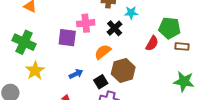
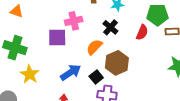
black cross: (115, 28) -> (110, 27), moved
blue arrow: (76, 74) -> (71, 72), size x1.5

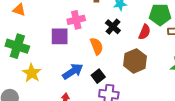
orange semicircle: (94, 47) -> (97, 46), turned 114
brown hexagon: (117, 63) -> (135, 61), moved

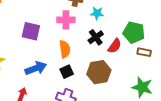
pink cross: (76, 20) -> (66, 20), moved
black cross: (113, 27) -> (96, 37), moved
black square: (98, 76) -> (67, 72), moved

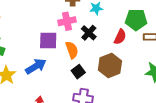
purple square: (31, 31) -> (48, 40), moved
black cross: (96, 37) -> (89, 33), moved
blue arrow: (36, 68) -> (36, 66), moved

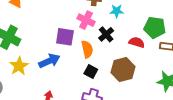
pink cross: (67, 21) -> (86, 20), turned 30
red semicircle: (120, 37) -> (137, 42), turned -105
black square: (78, 72) -> (91, 72), turned -32

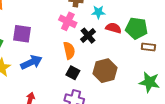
purple square: (65, 37) -> (22, 34), moved
red semicircle: (137, 42) -> (113, 28), moved

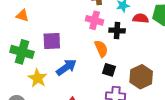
black cross: (88, 36) -> (117, 31), turned -35
brown hexagon: (105, 71) -> (141, 77), moved

